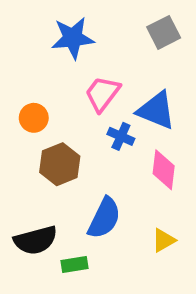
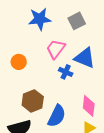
gray square: (164, 32) -> (77, 21), moved
brown hexagon: (60, 164) -> (33, 101), moved
pink diamond: (164, 170) -> (89, 106), moved

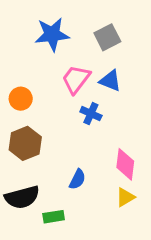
blue triangle: (85, 58) -> (110, 81), moved, size x0.7
brown hexagon: (33, 101) -> (25, 143), moved
blue semicircle: (57, 116) -> (77, 179), size x0.6

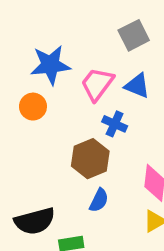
blue star: (52, 34) -> (50, 65), moved
brown hexagon: (25, 143) -> (90, 159), moved

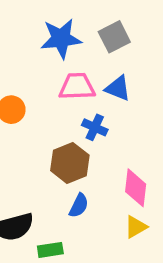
blue star: (50, 65) -> (61, 39), moved
pink trapezoid: (97, 84) -> (77, 87), turned 51

